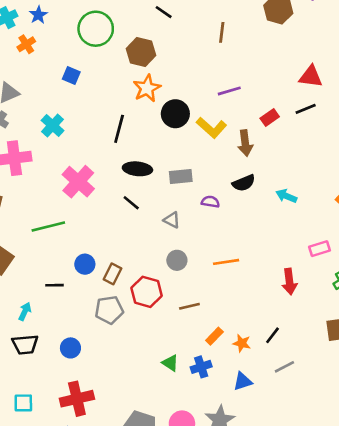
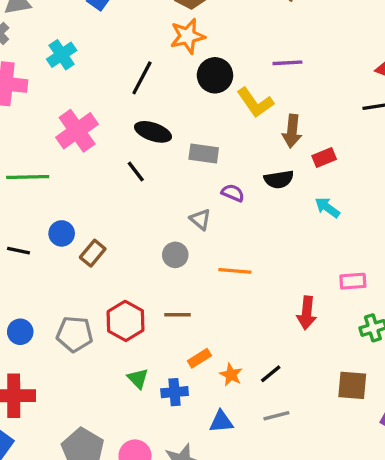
red rectangle: (270, 117) -> (324, 158), moved
gray triangle: (172, 220) -> (200, 219), moved
red hexagon: (147, 292) -> (126, 321), moved
gray pentagon: (109, 310) -> (75, 334), moved

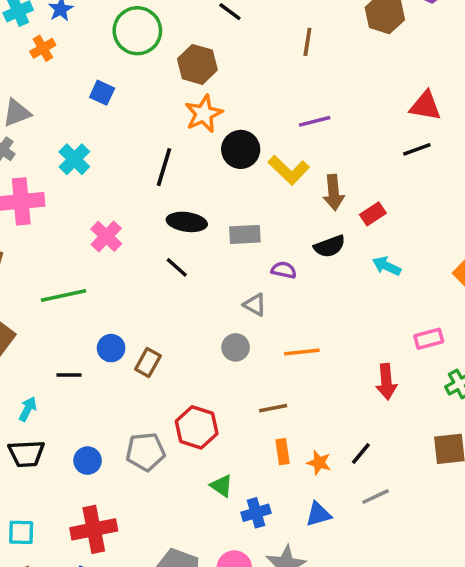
pink cross: (77, 131) -> (106, 236), size x0.7
brown line: (177, 315) -> (273, 408), moved
orange rectangle: (199, 358) -> (282, 452), turned -55
blue cross: (175, 392) -> (256, 513), moved

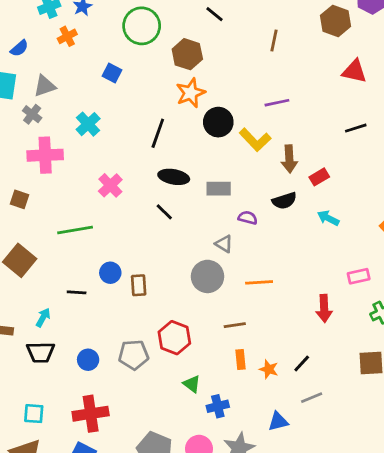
red triangle: (425, 106) -> (354, 71), moved
gray circle: (236, 347) -> (208, 276), size x1.5
brown rectangle: (148, 362) -> (139, 285), turned -35
blue triangle: (318, 514) -> (278, 421), moved

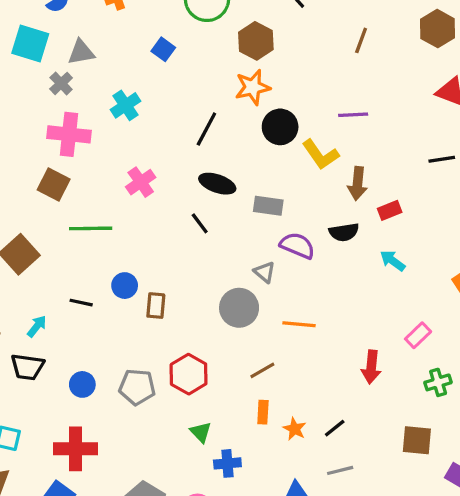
brown square: (20, 199) -> (54, 184), moved, size x1.4
purple semicircle: (248, 218) -> (297, 246), size x1.5
pink rectangle: (359, 276) -> (418, 335), turned -40
brown line: (235, 325) -> (262, 370), turned -30

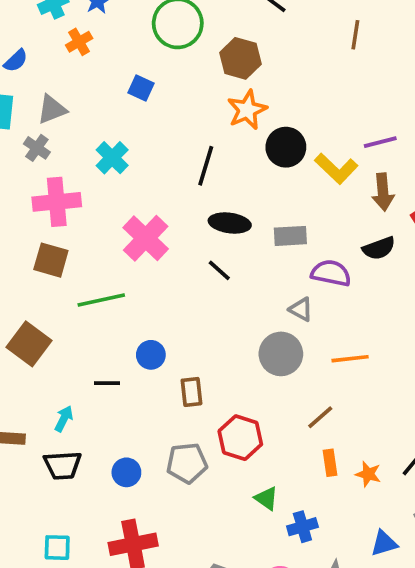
purple line: (353, 115) -> (380, 142), moved
pink cross: (141, 182) -> (146, 238), size x1.4
brown rectangle: (156, 306) -> (191, 392), moved

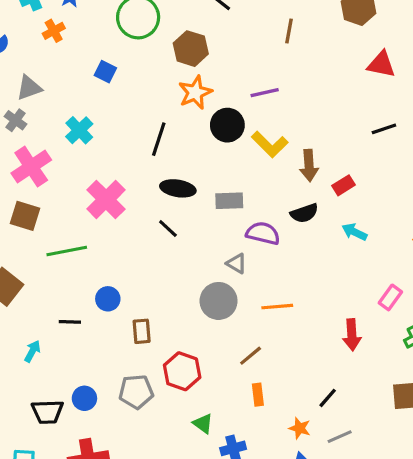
purple line: (380, 142) -> (265, 93), moved
pink cross: (57, 202) -> (31, 167), turned -30
black trapezoid: (63, 465) -> (47, 412), moved
orange star: (368, 474) -> (300, 428), moved

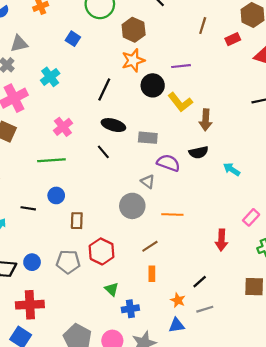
red rectangle: (343, 185) -> (233, 39), moved
pink cross: (106, 199) -> (63, 127), size x0.7
green line: (67, 251) -> (51, 160), moved

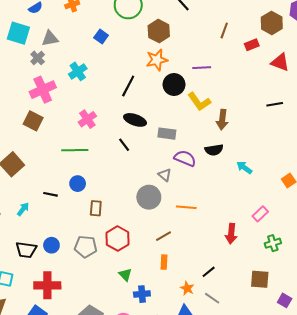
gray line: (205, 309) -> (212, 298), turned 49

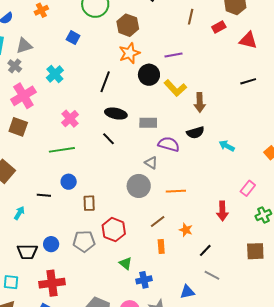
orange star: (187, 288) -> (186, 230), moved

